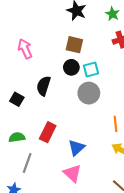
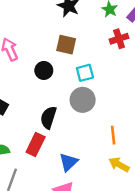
black circle: (71, 67) -> (44, 70), moved
black semicircle: (44, 86) -> (49, 117), moved

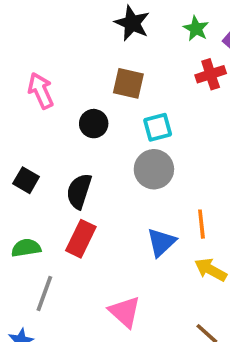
black semicircle: (49, 117) -> (79, 191), moved
blue triangle: (68, 162) -> (161, 242), moved

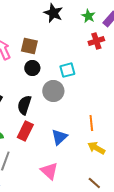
brown square: (128, 83) -> (29, 46), moved
gray circle: (154, 169) -> (53, 91), moved
blue triangle: (161, 242) -> (59, 137), moved

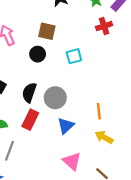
brown square: (29, 46) -> (47, 31), moved
gray circle: (53, 91) -> (55, 98), moved
pink triangle: (49, 171) -> (72, 161), moved

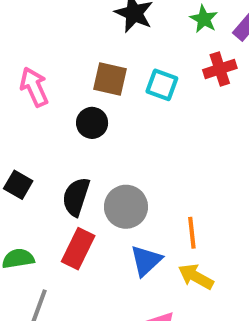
cyan square: (74, 56) -> (162, 85), moved, turned 35
orange line: (99, 111) -> (192, 233), moved
yellow arrow: (104, 137) -> (196, 277), moved

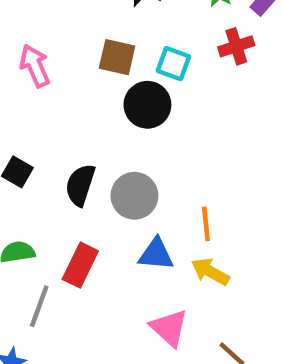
black circle: (92, 123) -> (147, 105), moved, size x1.4
red rectangle: (78, 249) -> (80, 265), moved
blue triangle: (146, 261) -> (156, 254), turned 48

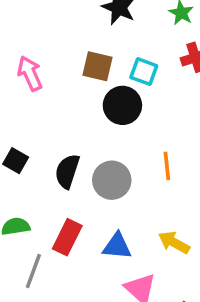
orange line: (206, 224) -> (167, 166), moved
blue triangle: (156, 254) -> (117, 246), moved

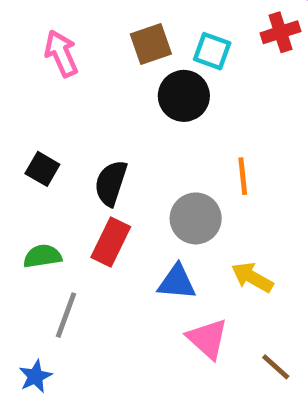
brown square: (98, 66) -> (151, 44), turned -32
gray circle: (112, 180) -> (196, 218), moved
red rectangle: (67, 237) -> (111, 242), moved

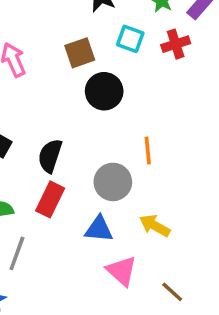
cyan square: (212, 51) -> (130, 39), moved

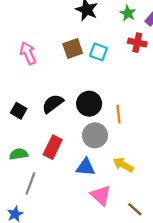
cyan square: (130, 39) -> (98, 52), moved
red cross: (176, 44) -> (137, 43), turned 30
black circle: (104, 91) -> (89, 104), moved
black semicircle: (50, 156) -> (53, 104), moved, turned 35

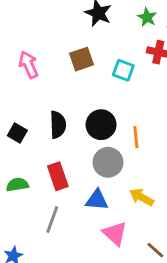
cyan square: (98, 52) -> (123, 70), moved
black semicircle: (53, 104) -> (58, 125), turned 125
red rectangle: (53, 147) -> (58, 176), turned -45
gray line: (30, 183) -> (52, 219), moved

